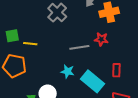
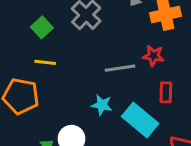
green square: (12, 36) -> (42, 27), moved, turned -32
red rectangle: (116, 70) -> (166, 92), moved

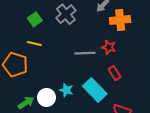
red rectangle: (166, 92) -> (114, 73), turned -40
cyan star: (102, 105) -> (66, 90), moved

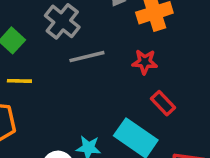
gray line: (85, 53) -> (87, 57), moved

